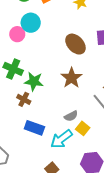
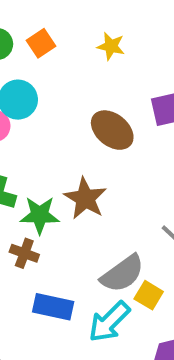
brown star: (72, 78) -> (85, 198), moved
gray semicircle: (71, 116) -> (122, 274), size x1.6

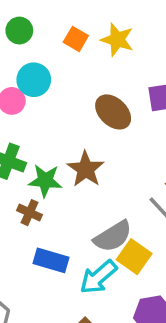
orange square: (41, 43) -> (76, 39), moved, turned -30
yellow star: (111, 46) -> (117, 40), size x1.4
yellow square: (149, 295) -> (134, 257), size x1.4

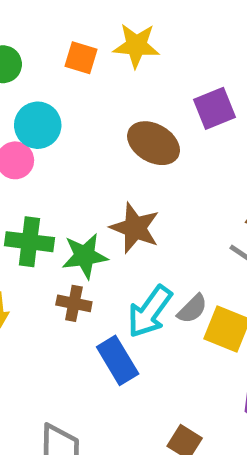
gray semicircle: (113, 236) -> (192, 309), size x0.6
blue rectangle: (51, 260) -> (118, 360), turned 56
cyan arrow: (98, 277) -> (150, 312), moved

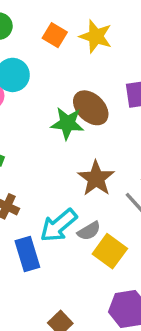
brown star: (135, 228) -> (96, 178), moved
green star: (85, 256) -> (67, 123), moved

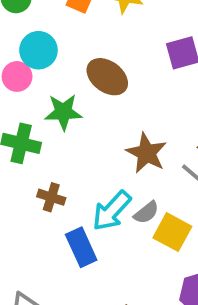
brown ellipse: (91, 108) -> (107, 77), moved
green star: (67, 123) -> (63, 112), moved

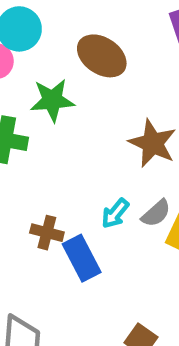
brown cross: (51, 197) -> (47, 233), moved
cyan arrow: (112, 211) -> (115, 213), size x0.6

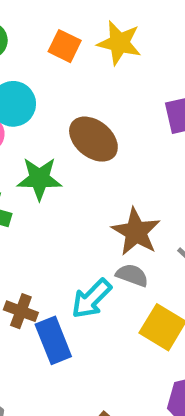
cyan arrow: (115, 213) -> (91, 299), size x1.4
gray semicircle: (156, 213) -> (132, 275), moved, turned -124

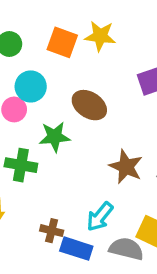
orange square: (65, 46) -> (62, 42), size x1.4
gray semicircle: (132, 275) -> (126, 249), moved, size x1.5
blue rectangle: (53, 340) -> (76, 249), turned -44

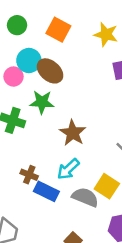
yellow star: (100, 36) -> (106, 34), moved
brown ellipse: (89, 105) -> (50, 71), moved
brown star: (126, 167) -> (73, 133), moved

